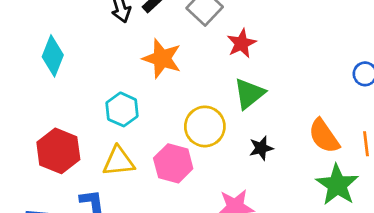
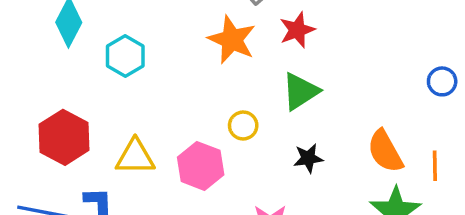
orange star: (162, 59) -> (232, 40), moved
cyan hexagon: (122, 109) -> (125, 56), moved
yellow circle: (205, 126) -> (243, 126), size x0.6

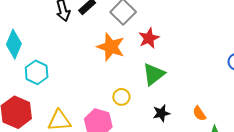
cyan hexagon: (125, 56) -> (37, 72), moved
orange semicircle: (385, 151) -> (199, 113), moved, size x0.6

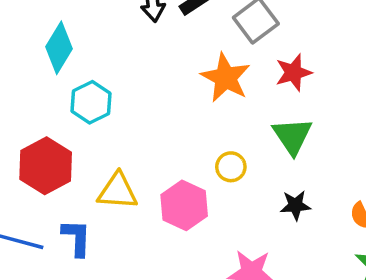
green triangle: (154, 74) -> (292, 136), turned -35

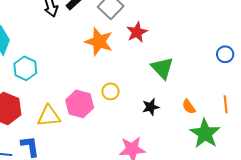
green triangle: (292, 136) -> (162, 68), moved
pink hexagon: (184, 205) -> (80, 104), moved

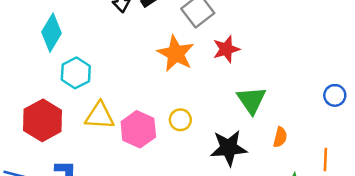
black star: (151, 107) -> (229, 148), size x1.6
orange semicircle: (189, 107) -> (280, 137), moved, turned -140
yellow triangle: (49, 116) -> (100, 116), moved

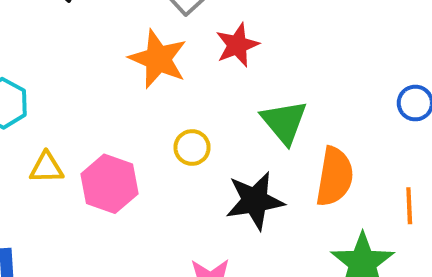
yellow triangle: (100, 116) -> (46, 168), size x0.7
yellow circle: (180, 120) -> (192, 147), moved
orange semicircle: (280, 137) -> (335, 177), size x1.8

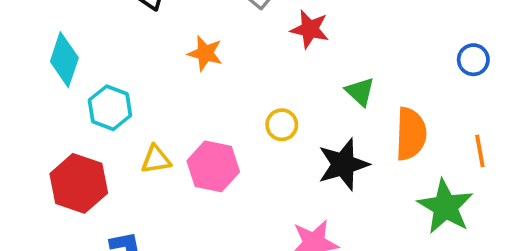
red star: (237, 45) -> (310, 29), turned -30
orange star: (158, 59) -> (205, 53), moved, size x0.7
green triangle: (284, 122) -> (360, 92), size x0.7

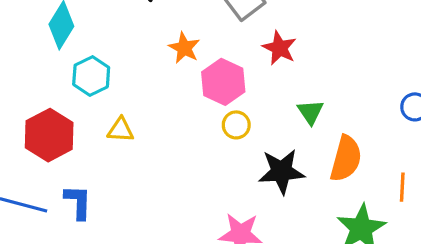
pink hexagon: (213, 166) -> (223, 82), moved

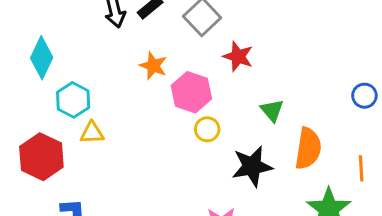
yellow triangle: (121, 130) -> (92, 133), moved

